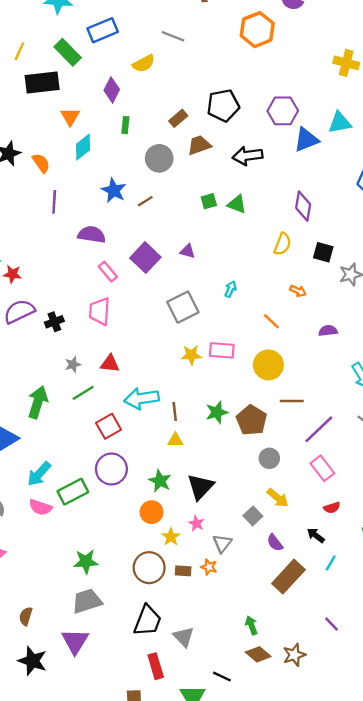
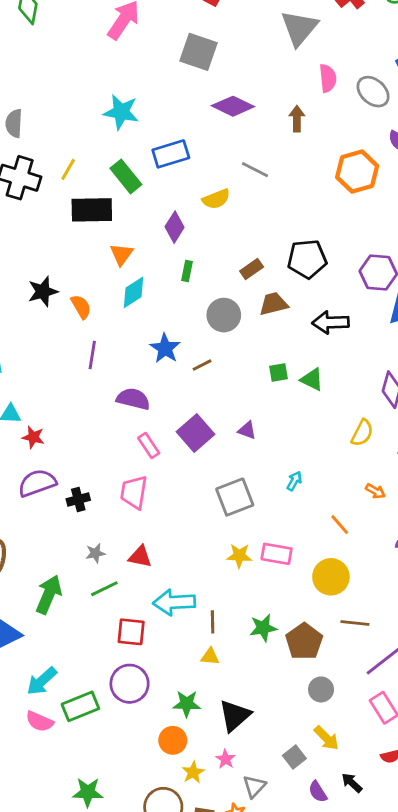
red square: (109, 426) -> (131, 632), turned 30
green star: (160, 481) -> (187, 704), turned -30
black arrow: (316, 535) -> (352, 783), moved

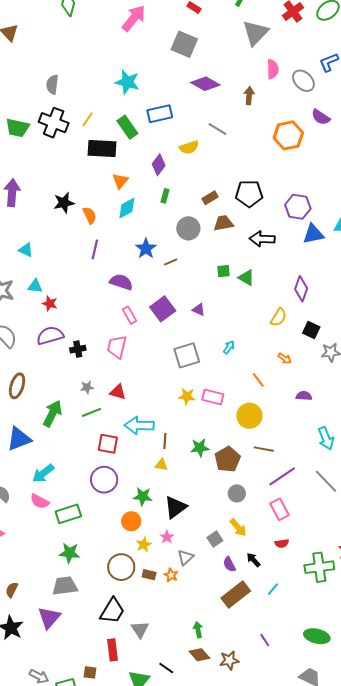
green rectangle: (80, 706) -> (68, 514), moved

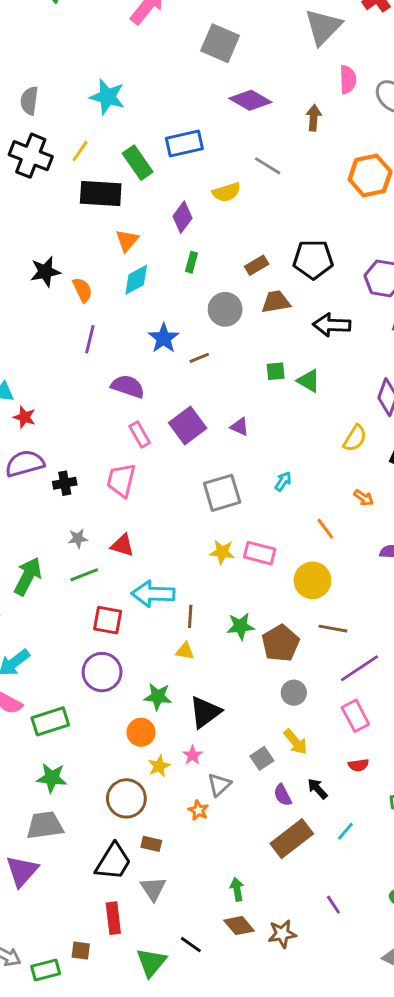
cyan star: (127, 82) -> (107, 97), moved
brown rectangle: (149, 575) -> (151, 844), moved

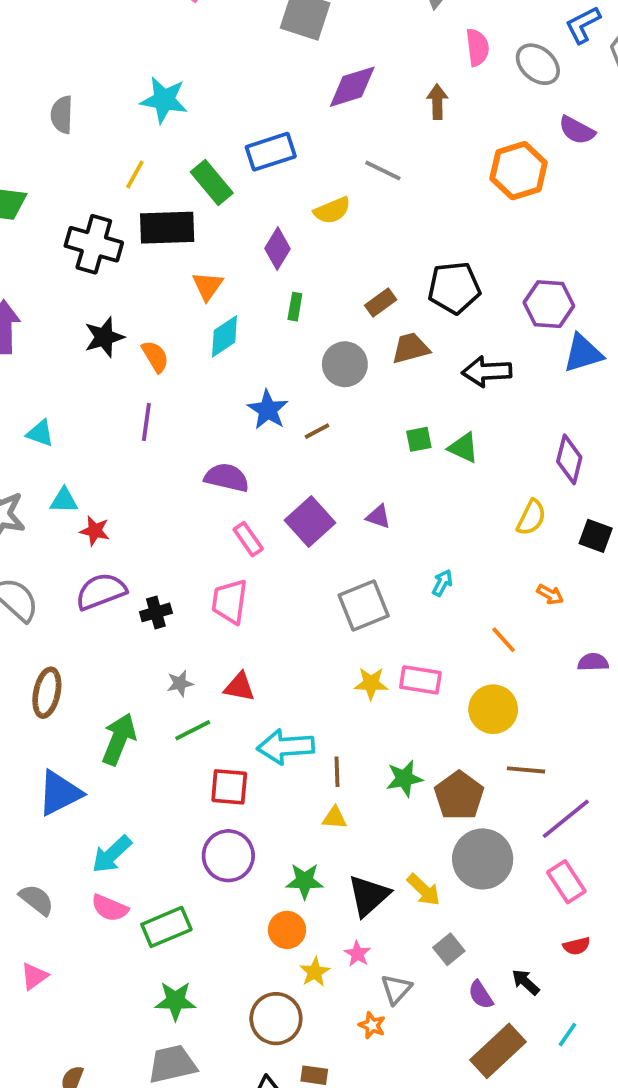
purple diamond: (250, 100) -> (352, 87), turned -42
black cross: (31, 156) -> (94, 244), moved
purple line: (90, 339) -> (146, 422), moved
gray circle: (294, 693) -> (483, 859), size x1.8
yellow arrow: (295, 742) -> (424, 890), moved

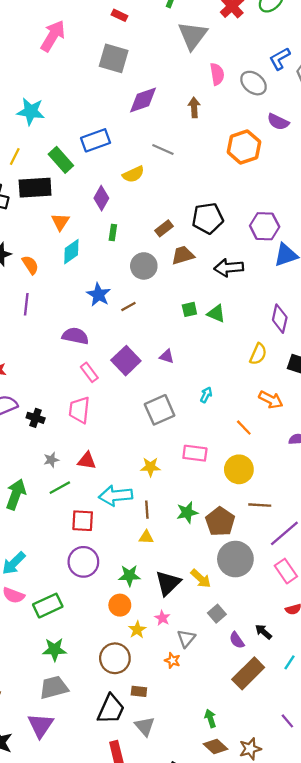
orange arrow: (550, 594) -> (271, 400), size x1.5
black cross: (156, 612) -> (36, 418), turned 36
yellow star: (371, 683) -> (150, 467), moved

